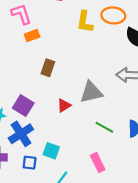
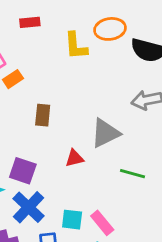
red triangle: (64, 105) -> (74, 158), turned 32
pink rectangle: (98, 162) -> (102, 223), moved

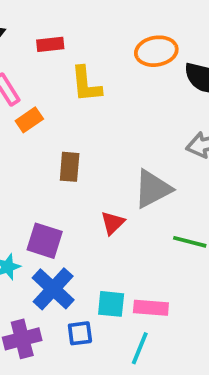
yellow L-shape: (76, 46) -> (86, 84), moved
red triangle: (74, 158) -> (113, 223), turned -30
pink rectangle: (102, 223) -> (151, 308), turned -45

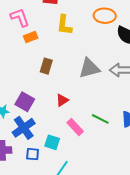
gray triangle: (153, 189) -> (89, 68), moved
pink rectangle: (151, 308) -> (75, 127), moved, turned 30

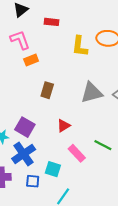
yellow L-shape: (64, 25) -> (80, 46), moved

